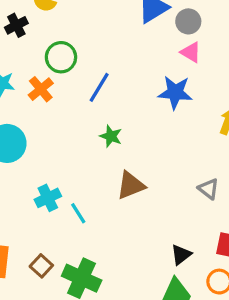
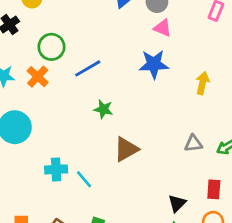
blue line: (99, 87) -> (88, 68), turned 36
gray triangle: (209, 189) -> (193, 143), turned -36
cyan cross: (48, 198) -> (56, 169), turned 30

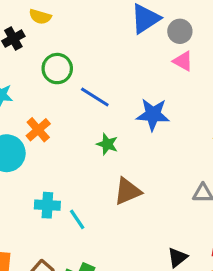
blue star: (154, 64) -> (153, 114), moved
blue line: (88, 68) -> (95, 97), turned 56
orange cross: (38, 77) -> (38, 130), moved

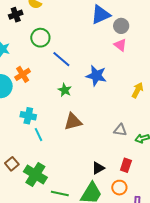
cyan cross: (47, 205) -> (28, 116), moved

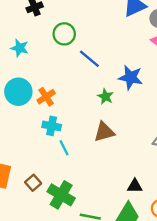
orange cross: (23, 74) -> (46, 97), moved
green star: (65, 90) -> (105, 97), moved
black triangle: (98, 168) -> (135, 186), turned 32

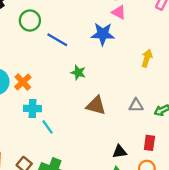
blue star: (131, 77) -> (103, 34), moved
brown triangle: (104, 132) -> (96, 105), moved, turned 40

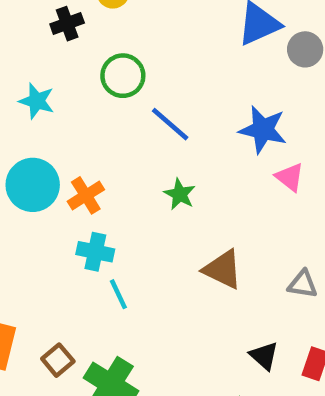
pink triangle: (119, 12) -> (290, 177), moved
green star: (78, 73) -> (180, 194), moved
black triangle: (120, 152) -> (264, 356), moved, turned 40

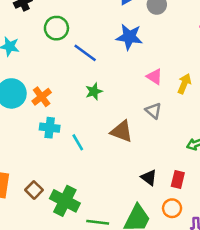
blue star: (263, 130) -> (129, 37), moved
green star: (180, 194) -> (94, 91), turned 30
gray triangle: (303, 284) -> (153, 111), moved, turned 36
cyan line: (118, 294) -> (78, 142), moved

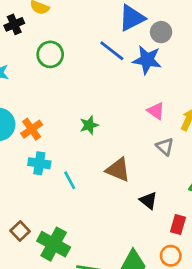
blue star: (129, 37) -> (147, 60), moved
blue line: (85, 53) -> (112, 51), moved
gray triangle: (153, 111) -> (165, 147), moved
black triangle: (149, 178) -> (148, 201), moved

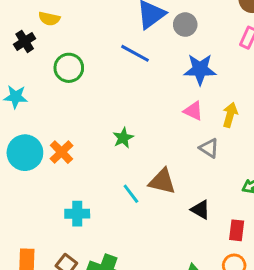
blue star: (147, 60) -> (200, 69), moved
cyan cross: (39, 163) -> (77, 214), moved
cyan line: (70, 180) -> (131, 194), moved

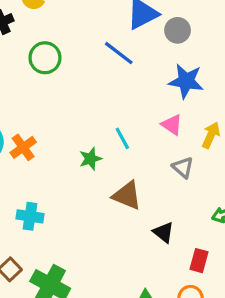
green star: (123, 138) -> (90, 159), moved
cyan line: (131, 194) -> (122, 138), moved

